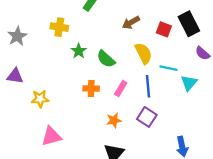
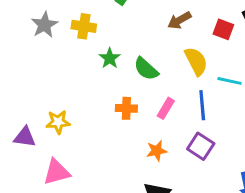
gray star: (17, 36) -> (44, 25), moved
purple triangle: (15, 76) -> (25, 137), moved
pink triangle: (51, 136) -> (57, 172), moved

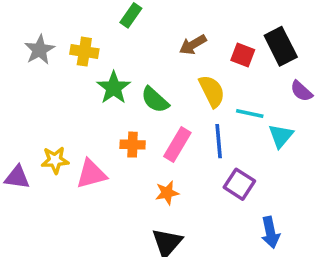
green star: (110, 58) -> (114, 88), size x1.4
pink rectangle: (166, 108) -> (177, 145), size x1.4
purple square: (201, 146) -> (239, 184), moved
pink triangle: (57, 172) -> (91, 174), moved

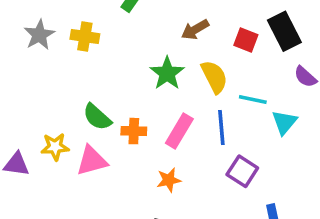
green star: (114, 88) -> (167, 73), moved
green semicircle: (155, 100) -> (97, 117), moved

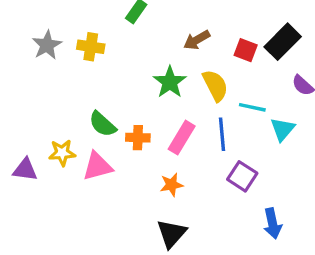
black rectangle: (284, 31) -> (283, 42), turned 72

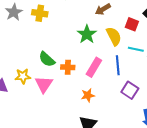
red square: (246, 50) -> (132, 24), moved
pink triangle: (97, 166) -> (44, 84), turned -42

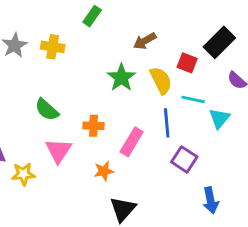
green semicircle: (47, 59) -> (47, 110), moved
pink rectangle: (94, 67) -> (132, 142), moved
yellow star: (23, 76) -> (23, 174), moved
orange star: (88, 95) -> (104, 171), moved

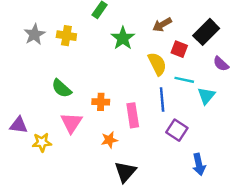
brown arrow: (145, 41) -> (162, 25), moved
green star: (121, 78) -> (123, 38), moved
pink rectangle: (132, 142) -> (133, 115), turned -40

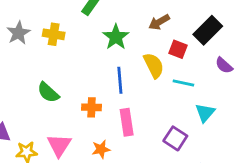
cyan triangle: (206, 96) -> (205, 113), moved
blue line: (162, 99) -> (120, 80), moved
pink triangle: (71, 123) -> (59, 145), moved

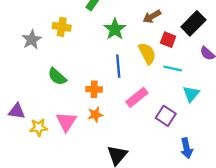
gray star: (18, 33) -> (32, 40), moved
pink rectangle: (127, 122) -> (137, 97), moved, turned 60
orange star: (101, 149) -> (95, 115), moved

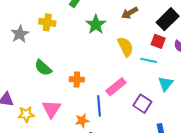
red square: (168, 40) -> (158, 41), moved
blue line: (118, 66) -> (99, 106), moved
orange star: (95, 115) -> (82, 121), moved

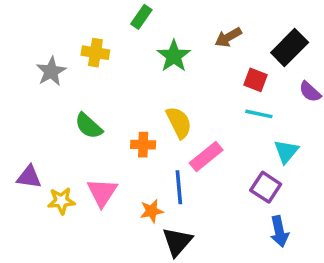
red square: (158, 41) -> (256, 80), moved
yellow semicircle: (125, 47) -> (179, 122), moved
purple square: (142, 104) -> (266, 187), moved

